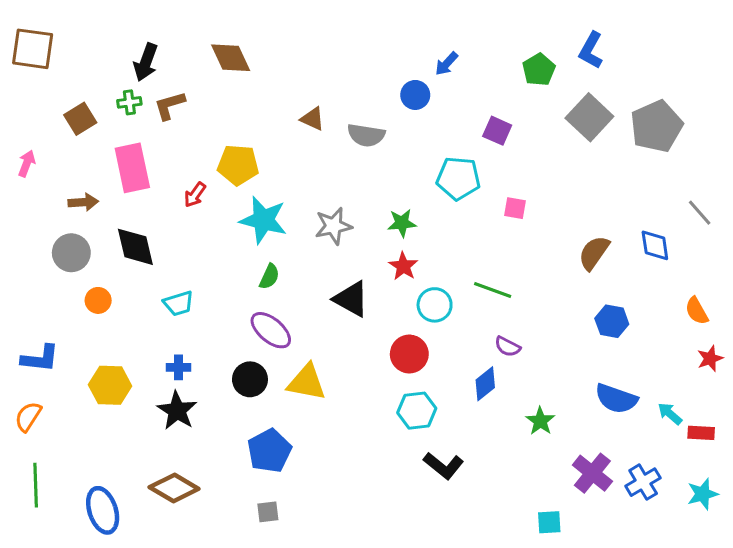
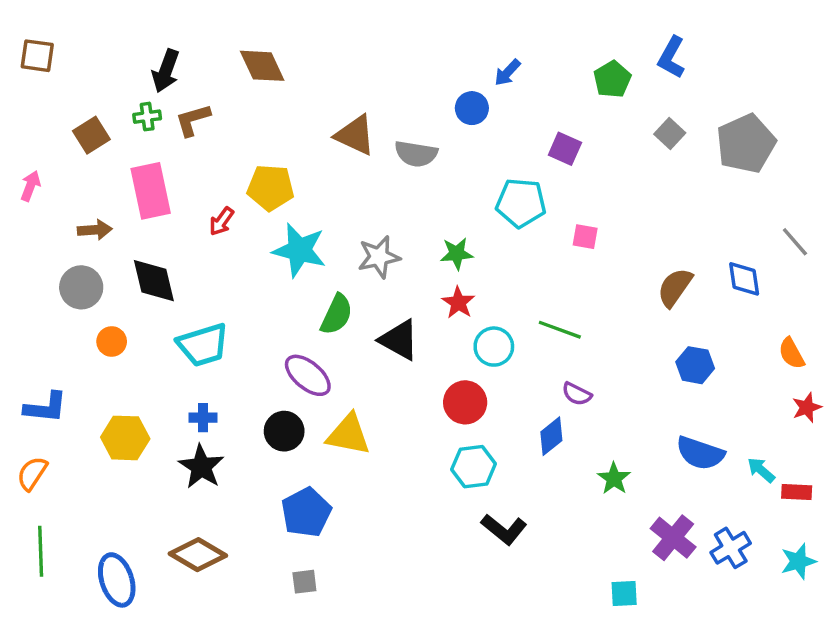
brown square: (33, 49) -> (37, 56), size x0.7
gray square: (589, 117) -> (670, 133), size x0.6
brown triangle: (313, 119) -> (355, 135), size x1.5
green semicircle: (269, 277) -> (337, 314), moved, size x1.4
cyan trapezoid: (179, 303) -> (203, 345), size x1.5

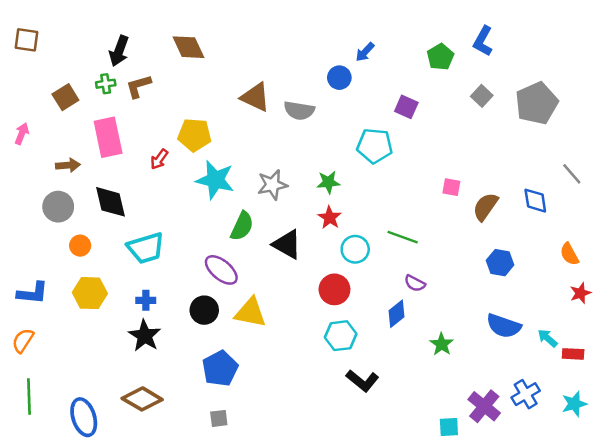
pink square: (585, 237) -> (451, 187), moved
yellow hexagon: (125, 438) -> (90, 293), moved
purple cross: (673, 538) -> (484, 406), moved

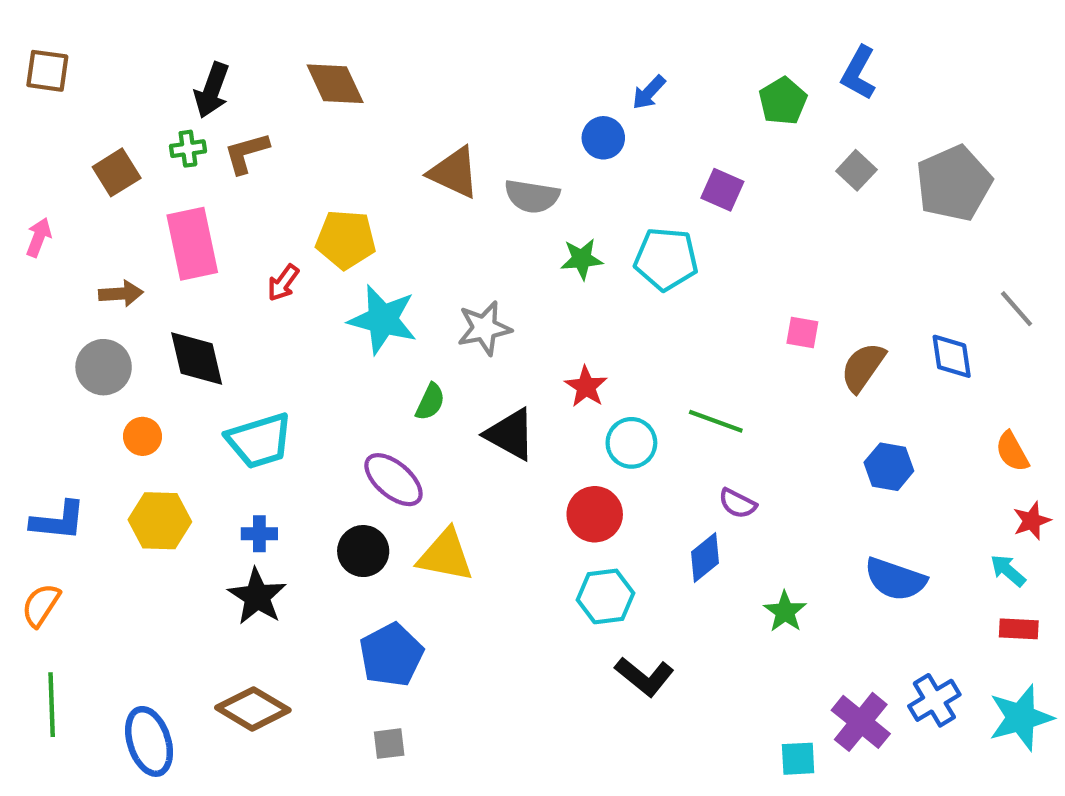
green star: (328, 182) -> (582, 259), moved
green semicircle: (242, 226) -> (430, 402), size x0.7
cyan arrow: (547, 338) -> (1008, 571), moved
cyan star: (574, 404) -> (1021, 718), size x1.4

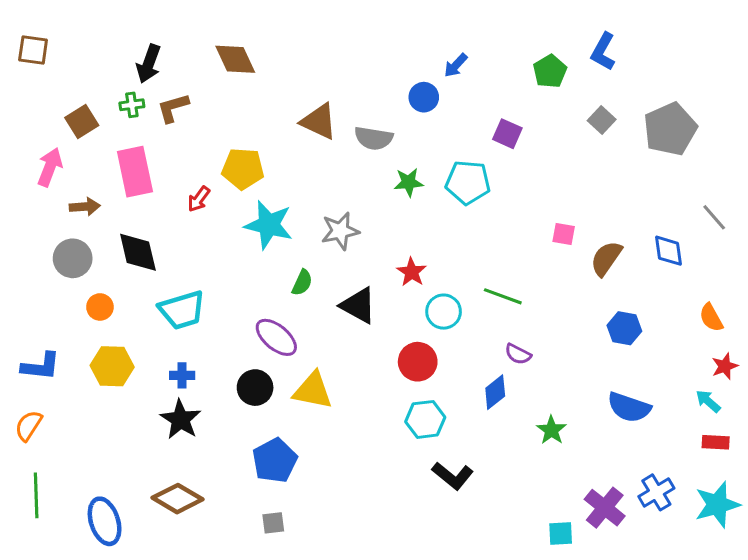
pink arrow: (39, 237) -> (50, 167), moved, size x1.4

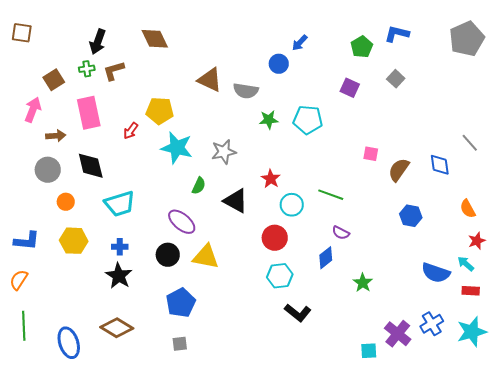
blue L-shape: (603, 52) -> (397, 34), turned 75
gray pentagon: (670, 129) -> (467, 39), moved
purple square: (507, 134) -> (350, 88), moved
blue semicircle: (629, 407) -> (436, 273), moved

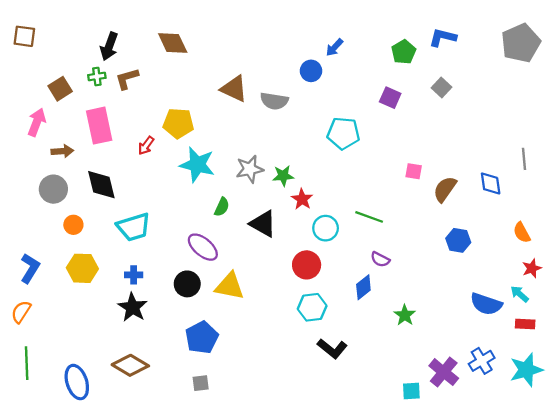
green star: (269, 120) -> (283, 176), moved
gray line: (470, 143) -> (524, 159), turned 36
blue L-shape: (27, 241) -> (30, 268), turned -64

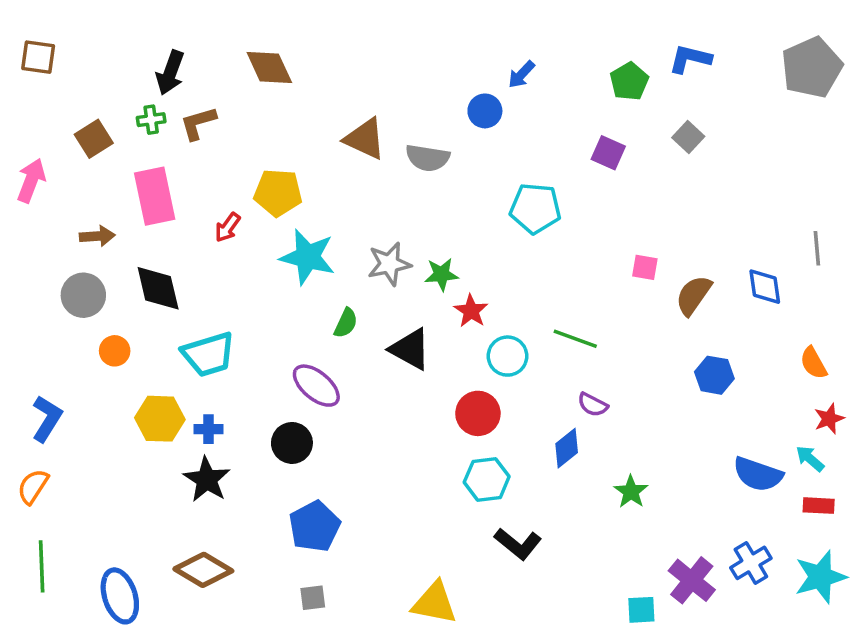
pink arrow: (37, 122) -> (31, 180), moved
yellow hexagon: (82, 268) -> (160, 419), moved
yellow triangle: (230, 286) -> (435, 603), moved

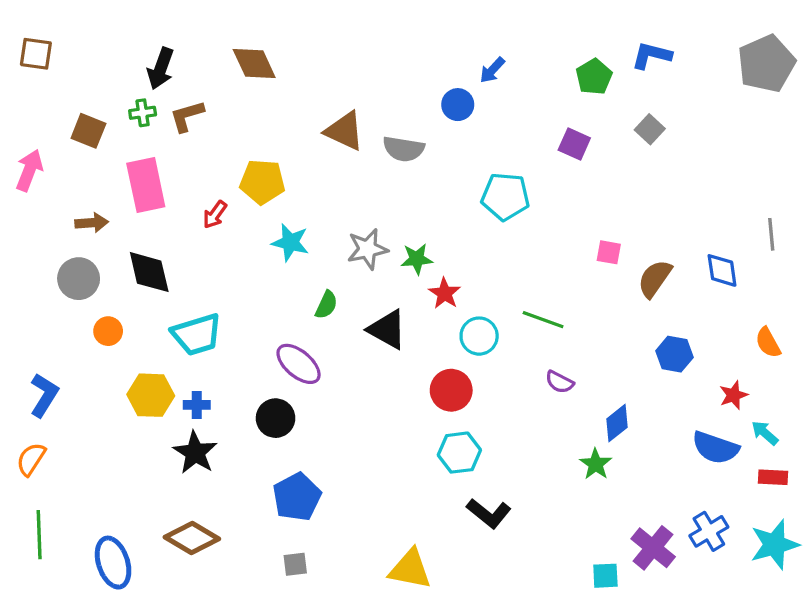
brown square: (94, 139) -> (88, 131), turned -36
cyan star: (308, 257) -> (290, 242), size x0.7
red star: (829, 419) -> (734, 395), moved
blue diamond: (567, 448) -> (617, 423), moved

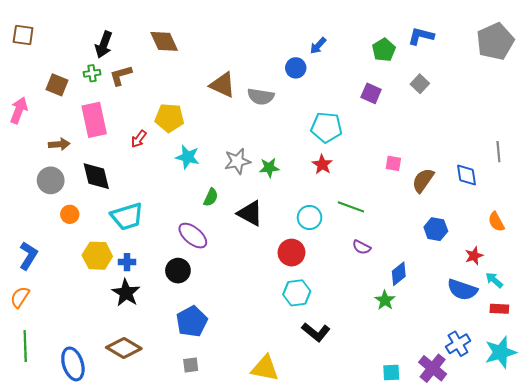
red star: (445, 293) -> (322, 164), moved
purple cross: (653, 548) -> (433, 368), moved

